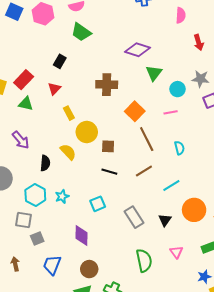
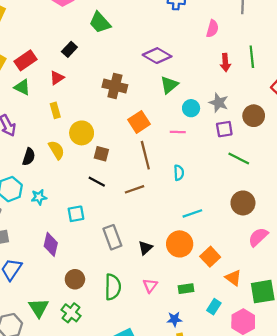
yellow rectangle: (69, 113) -> (55, 110), moved
cyan line: (171, 186) -> (192, 213), moved
brown circle: (89, 269) -> (75, 279), moved

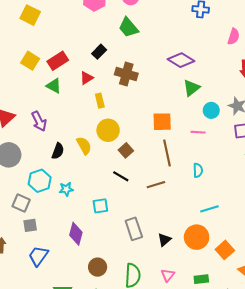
brown cross: (115, 86) -> (126, 74), moved
yellow rectangle: (55, 110) -> (100, 101), moved
orange square: (139, 122) -> (162, 122), turned 30
brown square: (101, 154) -> (126, 150), turned 32

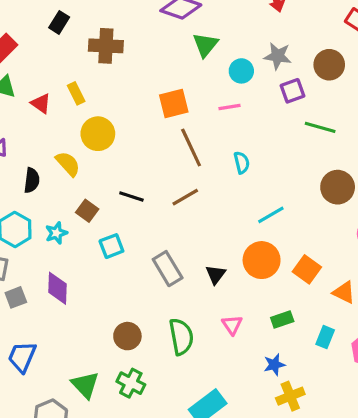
red triangle: (87, 78) -> (41, 103), moved, turned -40
brown square: (126, 150) -> (87, 211), moved
purple diamond: (76, 234) -> (57, 288), moved
blue trapezoid: (38, 256) -> (22, 357), moved

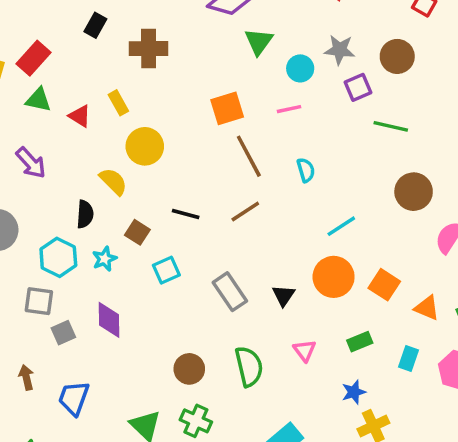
black semicircle: (32, 180) -> (85, 214), moved

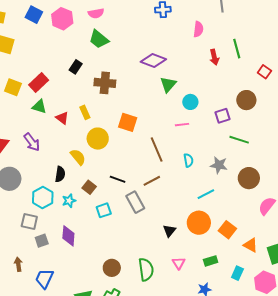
gray star: (340, 50) -> (219, 165), moved
orange square: (227, 108) -> (128, 122), moved, turned 30
gray rectangle: (230, 292) -> (135, 202), moved

